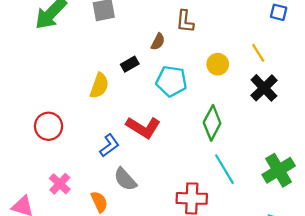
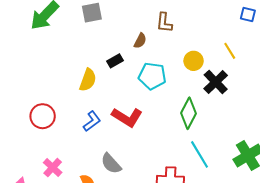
black cross: (264, 88) -> (216, 82), moved
blue L-shape: (109, 145) -> (92, 121), moved

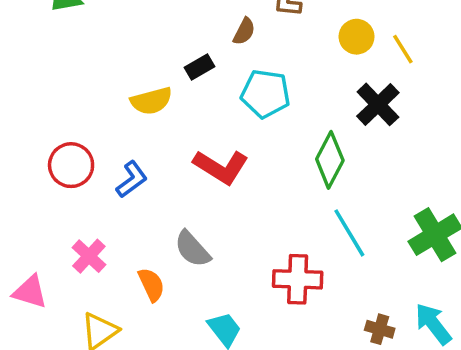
yellow circle: (194, 61) -> (357, 37), moved
yellow semicircle: (88, 80) -> (151, 101), turned 55
blue L-shape: (92, 121) -> (132, 179), moved

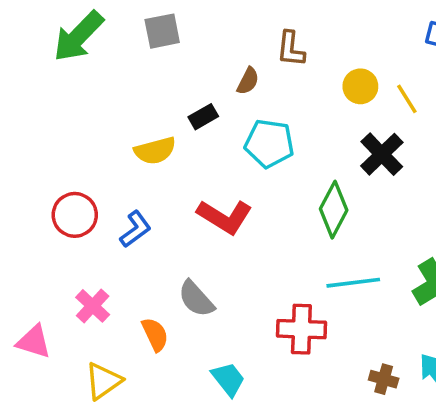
cyan line: (349, 233) -> (353, 283), turned -66

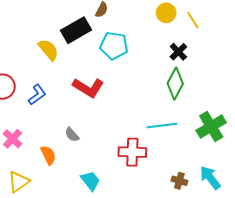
black rectangle: (203, 117) -> (76, 30), size x1.8
yellow semicircle: (155, 151) -> (48, 50), turned -115
black cross: (382, 154) -> (178, 52), size x0.7
green diamond: (334, 210) -> (175, 83), moved
gray semicircle: (196, 299) -> (72, 135), size x0.7

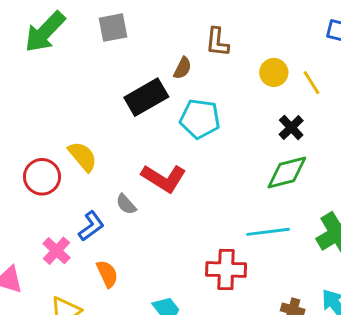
yellow semicircle: (48, 50) -> (83, 156), moved
green diamond: (175, 83) -> (287, 172), turned 48
blue L-shape: (37, 95) -> (91, 226), moved
gray semicircle: (72, 135) -> (126, 204), moved

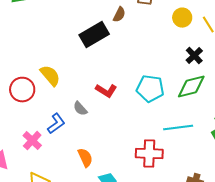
cyan pentagon: (200, 119) -> (150, 89), moved
red L-shape: (164, 178) -> (106, 91), size x0.7
orange semicircle: (107, 274) -> (85, 158), moved

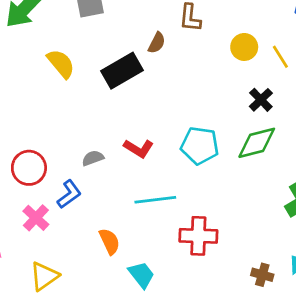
yellow semicircle: (50, 76) -> (61, 64), moved
red circle: (22, 90) -> (29, 168), moved
gray semicircle: (80, 109) -> (93, 158), moved, turned 112
cyan line: (178, 128) -> (155, 200), moved

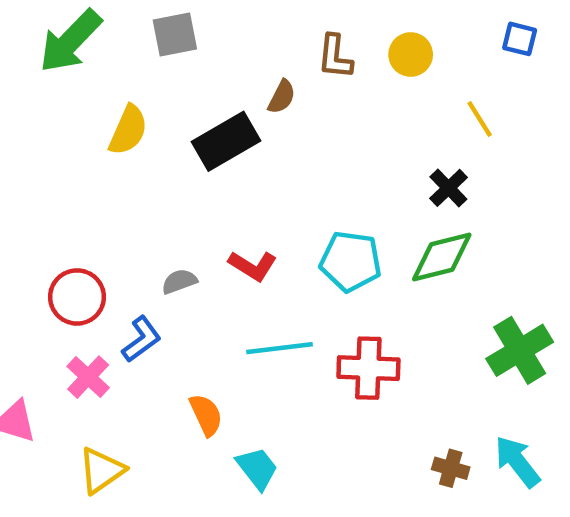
yellow circle: (244, 47) -> (411, 55), moved
yellow semicircle: (61, 64) -> (128, 130), turned 64
red cross: (198, 236) -> (368, 368), moved

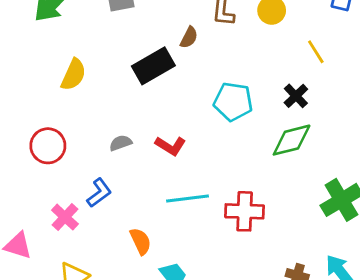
yellow semicircle: (128, 130) -> (74, 75), moved
cyan pentagon: (351, 261) -> (233, 102), moved
gray semicircle: (179, 281) -> (121, 143), moved
red circle: (77, 297) -> (48, 146), moved

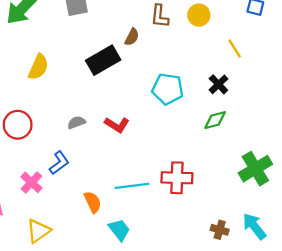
green diamond: (292, 140) -> (215, 120), size x0.7
cyan line: (188, 199) -> (132, 186), moved

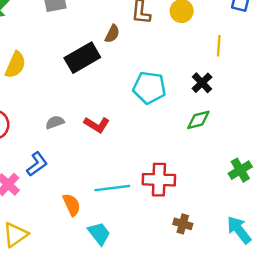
yellow line: (235, 49) -> (219, 46), turned 36
green cross: (255, 169) -> (240, 170), size x0.7
brown cross: (220, 230) -> (183, 224), moved

